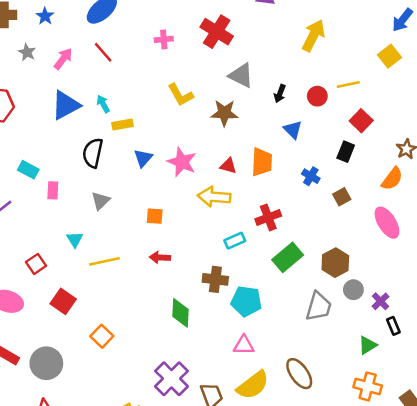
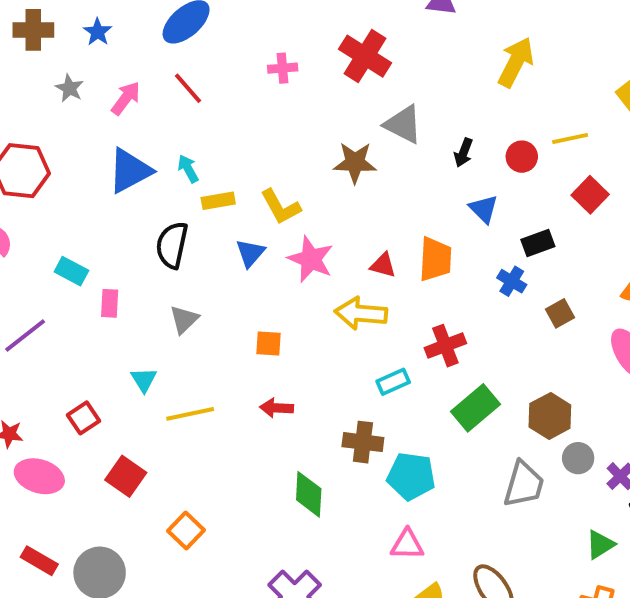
yellow L-shape: (181, 95) -> (281, 207), moved
brown star: (224, 113) -> (355, 163), moved
black rectangle: (346, 152) -> (538, 243), moved, turned 48

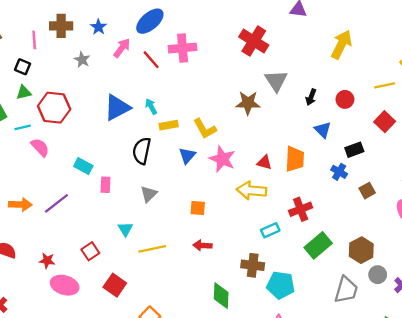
pink cross: (283, 68) -> (183, 48), moved, size x1.6
pink arrow: (126, 98) -> (122, 48), moved
gray triangle: (403, 124) -> (276, 81), turned 30
yellow line: (570, 138) -> (385, 85), moved

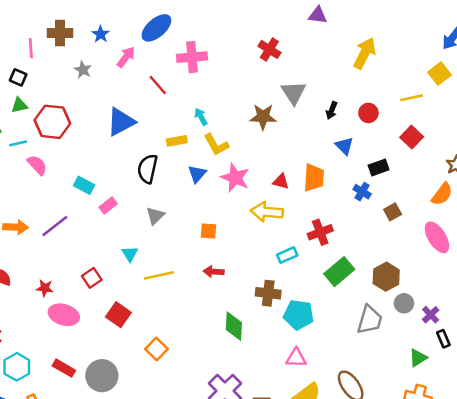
red cross: (254, 41) -> (269, 49), size x0.7
red line: (151, 60) -> (158, 85), moved
cyan arrow: (151, 106) -> (201, 117), moved
pink rectangle: (105, 185) -> (108, 206), turned 49

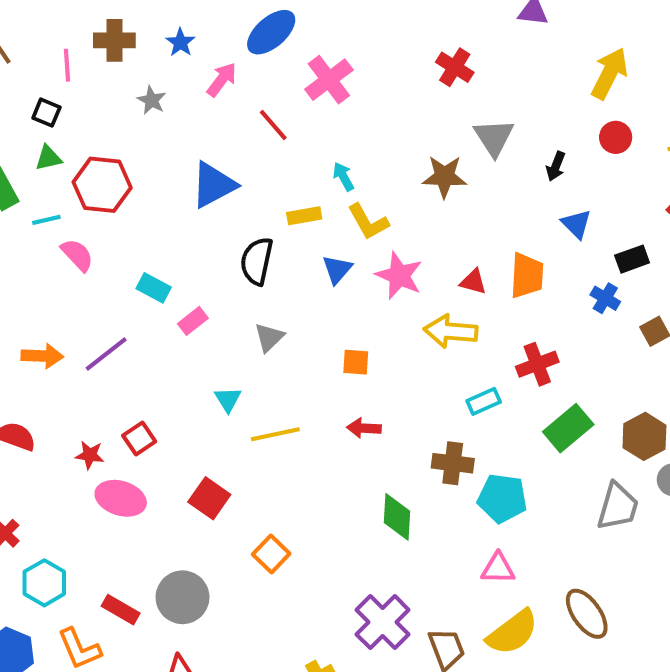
pink cross: (192, 57) -> (329, 80), turned -32
red circle: (368, 113) -> (616, 137), moved
red square: (92, 278) -> (139, 438), moved
red rectangle: (64, 368) -> (121, 610), moved

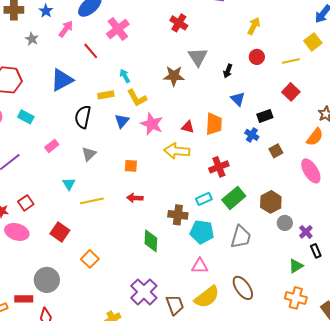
yellow arrow: (609, 73) -> (254, 26), size x0.7
cyan rectangle: (154, 288) -> (26, 117), moved
cyan rectangle: (484, 401) -> (204, 199), moved
gray trapezoid: (618, 507) -> (241, 237), moved
red rectangle: (121, 610) -> (24, 299), moved, turned -30

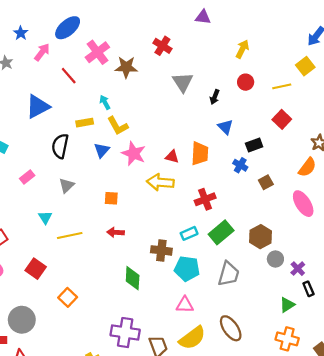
brown star: (174, 76) -> (126, 67), moved
purple cross: (144, 292) -> (125, 333), turned -36

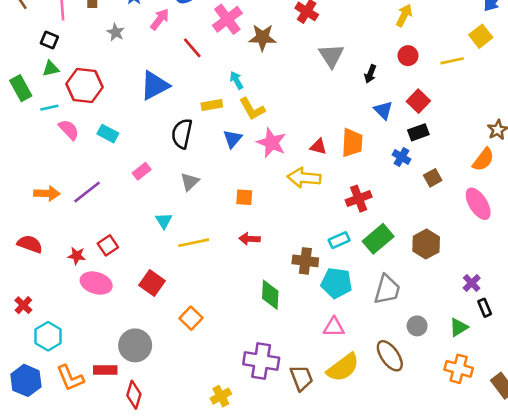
red square: (282, 119) -> (418, 101), moved
gray circle: (275, 259) -> (417, 326), moved

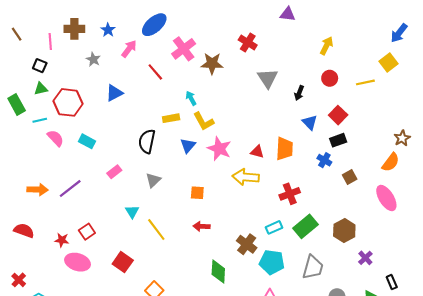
blue triangle: (155, 86) -> (114, 93), moved, size x0.7
yellow line: (194, 243) -> (156, 230), turned 65
brown cross: (305, 261) -> (247, 244), turned 30
purple cross: (472, 283) -> (365, 258), moved

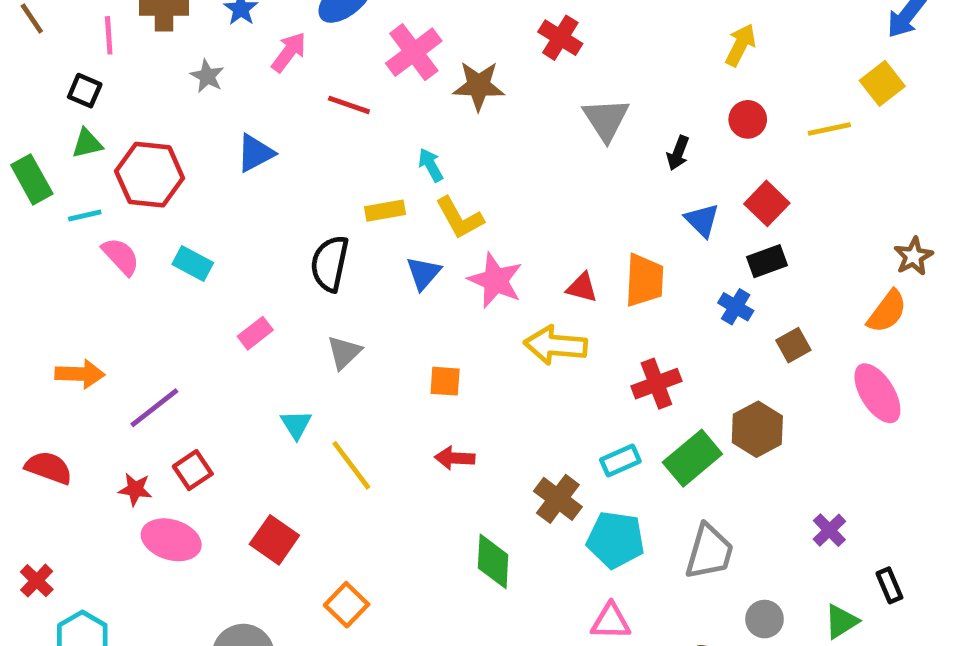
red line: (155, 72) -> (349, 105), turned -30
purple line: (70, 189) -> (154, 408), moved
brown hexagon: (344, 231) -> (757, 429), moved

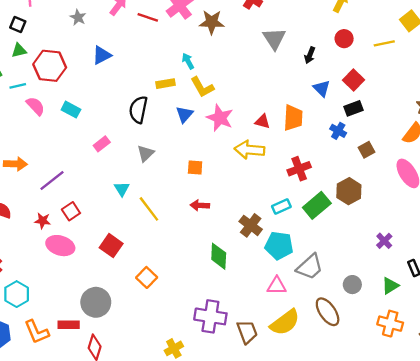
red line: (349, 105) -> (148, 17), moved
gray trapezoid: (709, 552) -> (310, 267), moved, turned 32

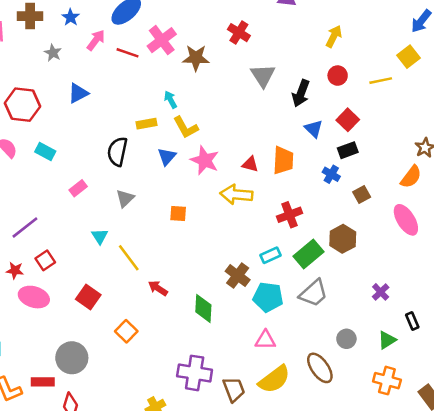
black arrow: (310, 55) -> (301, 93), size x1.5
red arrow: (200, 205) -> (158, 288), moved, turned 30
gray trapezoid: (310, 267) -> (314, 293), moved

